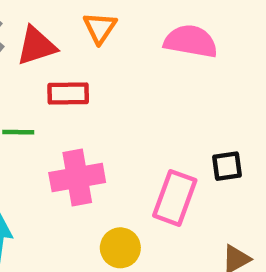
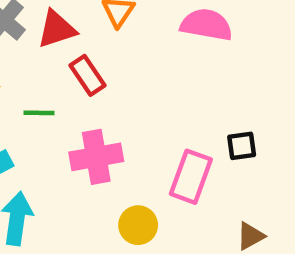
red rectangle: (68, 94) -> (87, 75), turned 57

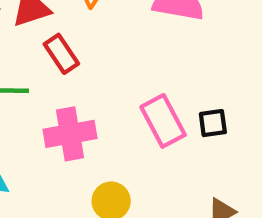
pink rectangle: (191, 177) -> (163, 121), moved, turned -48

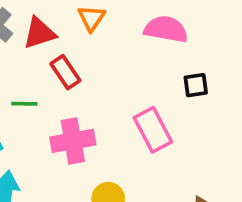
black square: (213, 123) -> (196, 85), moved

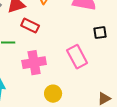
red rectangle: (65, 72) -> (30, 26), turned -30

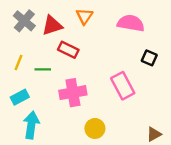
black square: (100, 33) -> (149, 58), turned 32

